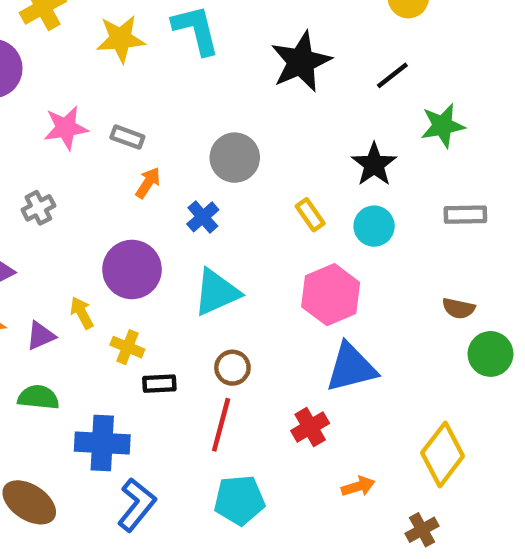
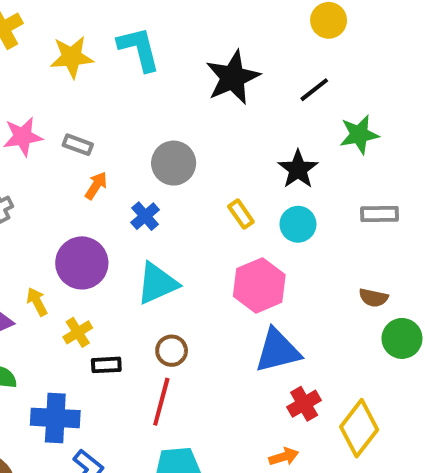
yellow cross: (127, 347) -> (78, 332), turned 36
red cross: (310, 427) -> (304, 404), moved

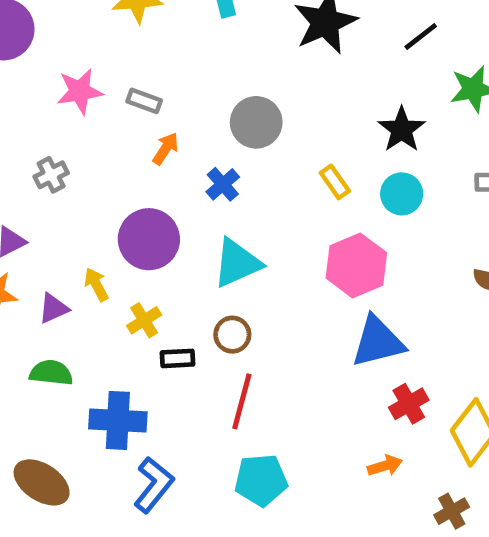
brown circle: (172, 351) -> (232, 335), moved

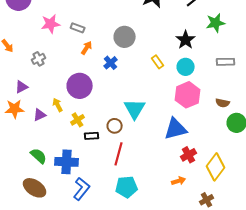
cyan triangle: (237, 263) -> (135, 109), moved, turned -35
pink hexagon: (356, 265) -> (188, 95), moved
green semicircle: (51, 373) -> (39, 156), moved, turned 36

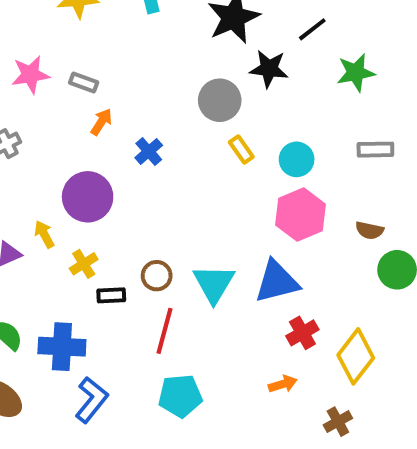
gray circle: (125, 37) -> (220, 100), moved
black star: (186, 40) -> (269, 69), moved, turned -30
cyan triangle: (135, 109) -> (214, 284), moved

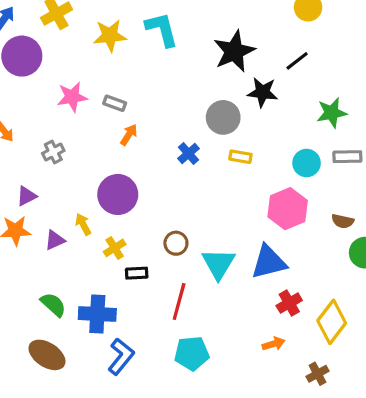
green star: (356, 73) -> (332, 113), moved
yellow rectangle: (241, 150) -> (240, 157), turned -45
blue cross: (149, 151) -> (189, 154), moved
cyan circle: (297, 159) -> (307, 163), moved
brown circle: (157, 276) -> (176, 243), moved

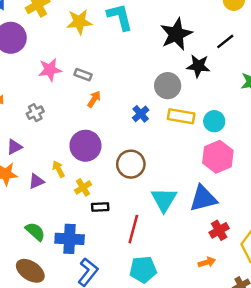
yellow rectangle: (240, 157) -> (181, 116), size x1.5
cyan circle: (307, 163) -> (214, 121), moved
brown circle: (176, 243) -> (131, 164), moved, size x1.5

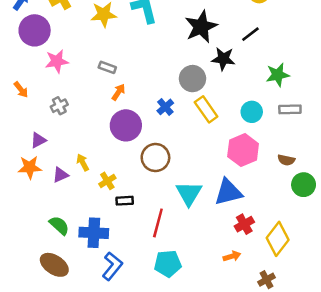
pink star: (50, 70) -> (57, 61), moved
yellow rectangle: (181, 116) -> (206, 109), turned 45
cyan circle: (214, 121) -> (252, 112), moved
purple circle: (85, 146) -> (126, 125), moved

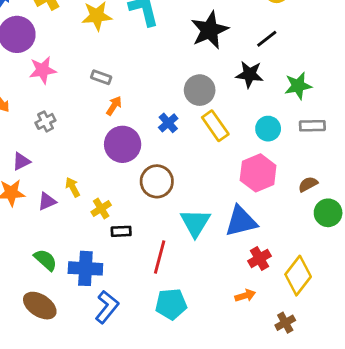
black star: (223, 59) -> (250, 74), moved
brown semicircle: (286, 160) -> (308, 184), turned 140

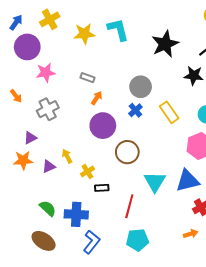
gray circle: (200, 90) -> (141, 87), moved
gray cross: (45, 121) -> (48, 109), size x1.5

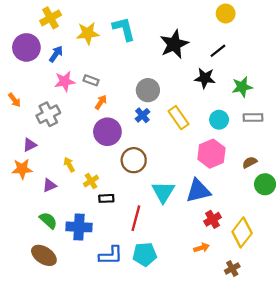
blue arrow: (16, 22) -> (56, 54), moved
pink star: (46, 72) -> (65, 81), moved
purple triangle: (49, 166) -> (49, 185), moved
blue L-shape: (92, 242) -> (111, 255), moved, turned 50

